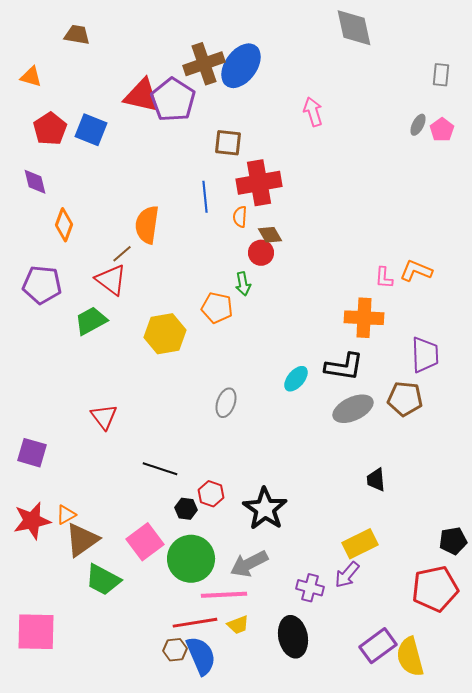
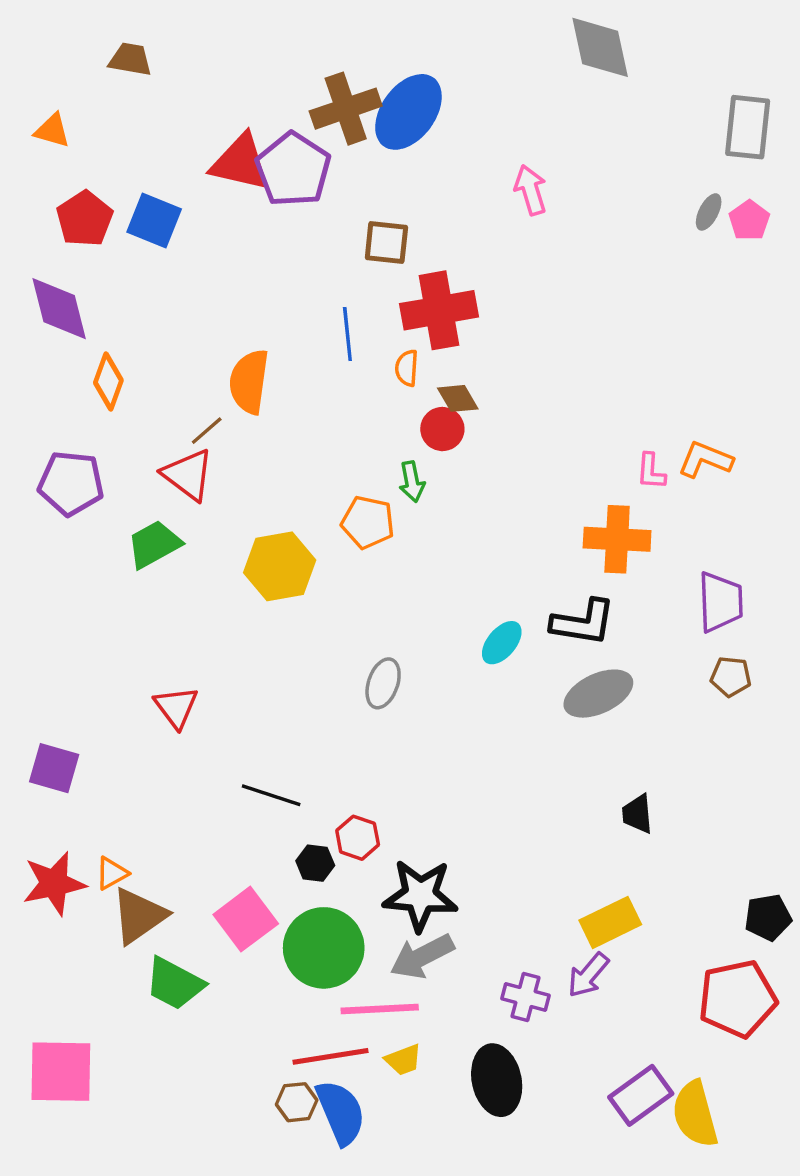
gray rectangle: (441, 75) -> (748, 127), size x1.6
purple diamond: (35, 182) -> (59, 309), size x1.5
brown pentagon: (405, 399) -> (731, 677), moved, size x0.7
black star: (265, 509) -> (420, 895), moved, turned -30

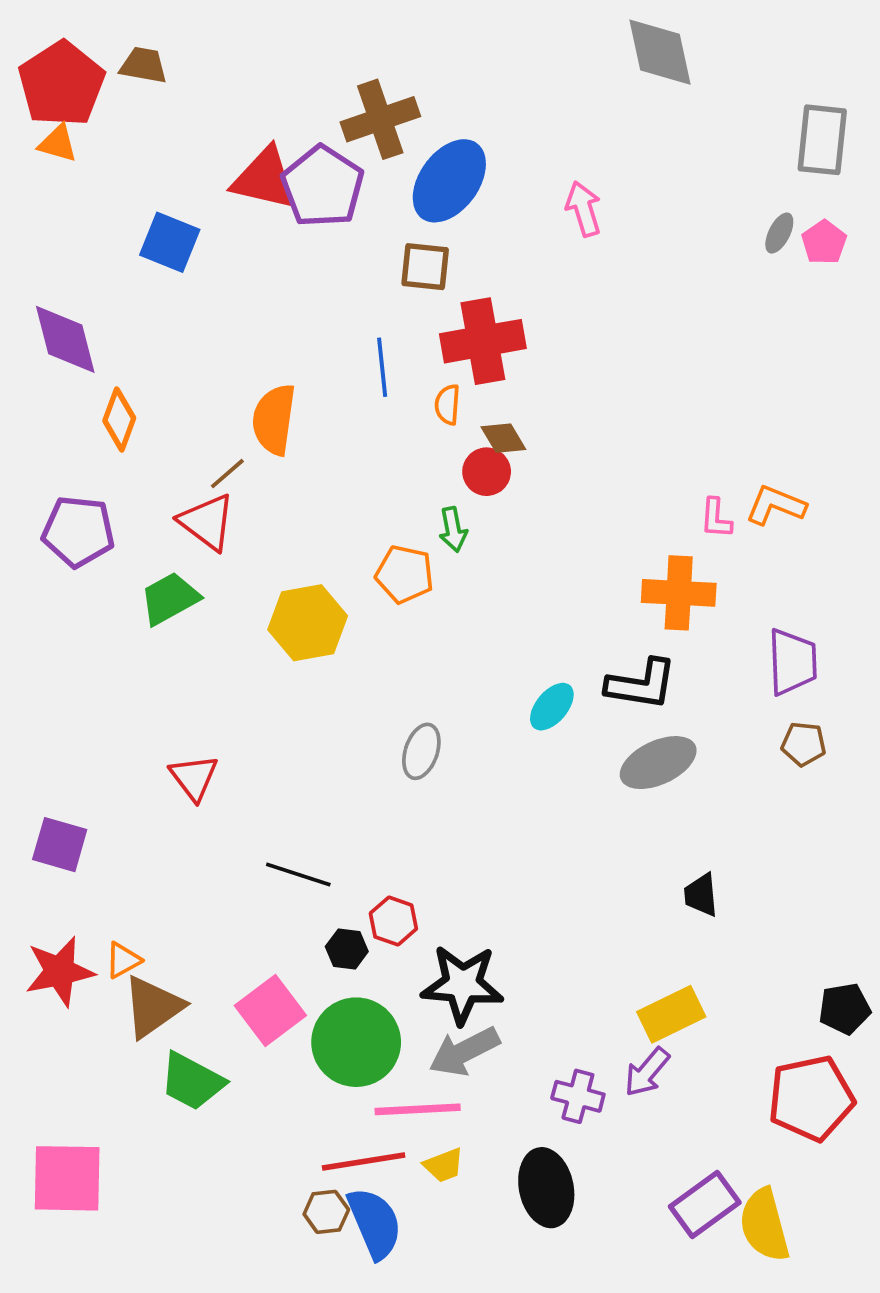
blue ellipse: (408, 112) -> (449, 181), moved
red pentagon: (85, 219) -> (62, 84), moved, size x1.4

